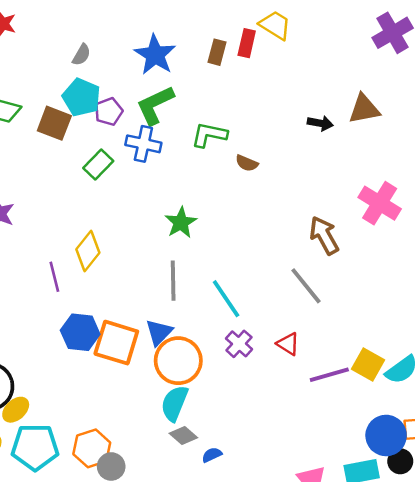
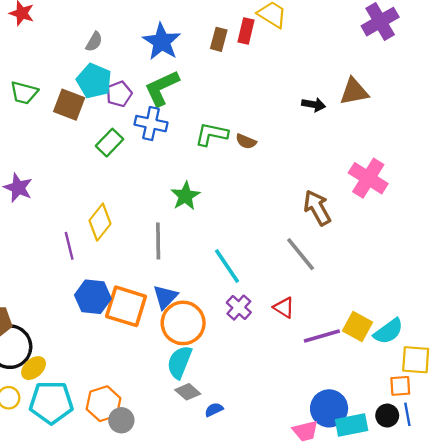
green L-shape: (209, 135) -> (212, 134), moved
gray line: (173, 281) -> (158, 241), moved
blue circle: (386, 435) -> (329, 408), moved

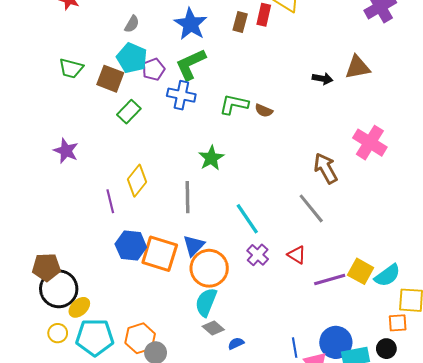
green rectangle: (109, 143) -> (129, 112), moved
blue line: (407, 414) -> (295, 348), moved

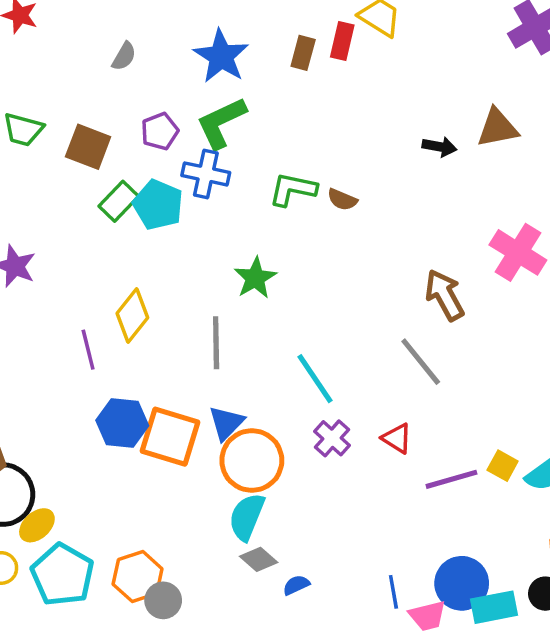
cyan pentagon: (132, 58) -> (158, 205), moved
yellow square: (361, 271) -> (503, 466), size x0.7
cyan pentagon: (95, 337) -> (63, 575), turned 30

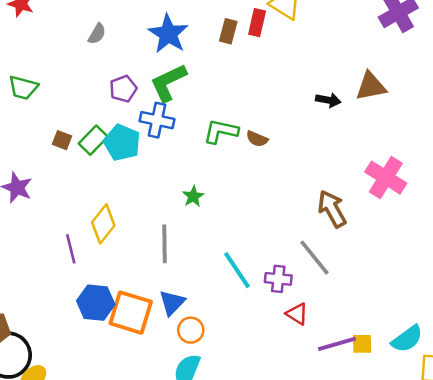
brown square: (88, 147) -> (62, 140), moved, size x0.6
green star: (255, 278) -> (193, 196), size x0.7
purple cross: (332, 438) -> (278, 279), moved, turned -36
orange circle: (252, 461) -> (191, 330), size x0.6
yellow square: (503, 466) -> (362, 344), moved, turned -30

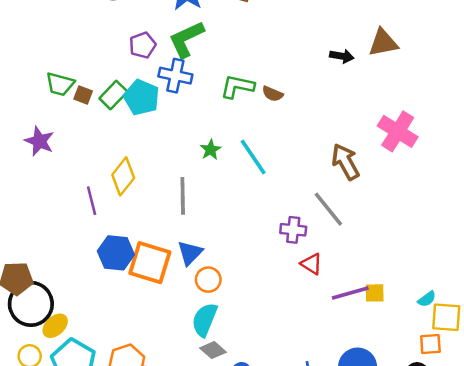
green trapezoid: (23, 88) -> (60, 84), moved
cyan line: (237, 270) -> (253, 157), moved
cyan semicircle: (407, 339) -> (427, 299), moved, size x0.6

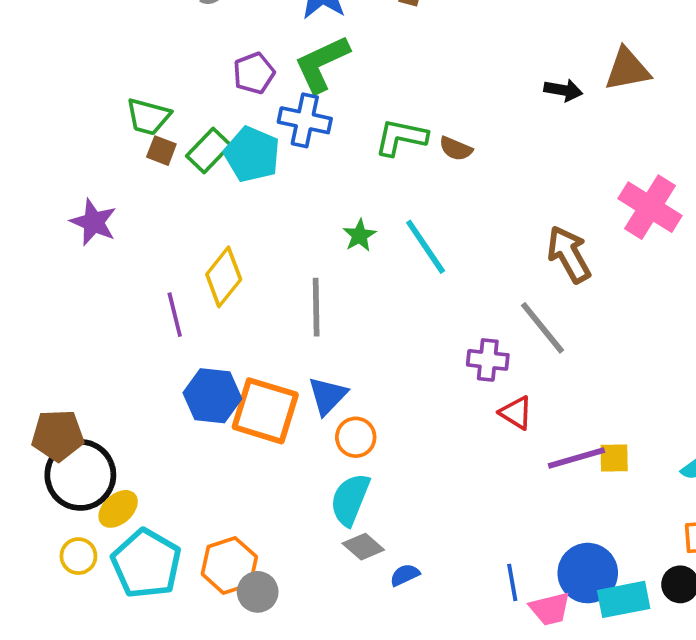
green trapezoid: (60, 84) -> (148, 117), moved

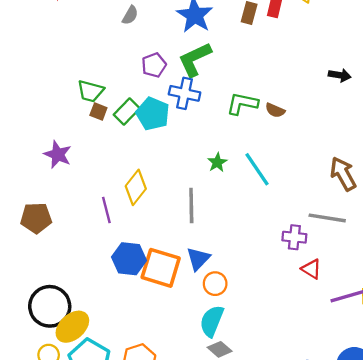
gray line: (542, 328) -> (327, 218), turned -42
brown pentagon: (58, 435) -> (36, 218), moved
yellow ellipse: (118, 509) -> (72, 327), size x1.4

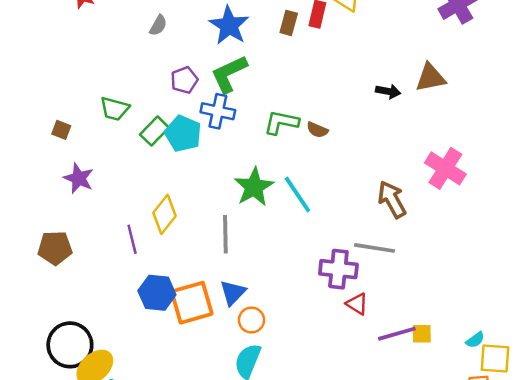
brown square: (98, 111) -> (61, 130), moved
green star: (217, 162) -> (254, 187), size x1.8
purple cross: (294, 237) -> (338, 269), size x1.4
orange square: (161, 268) -> (192, 303), turned -33

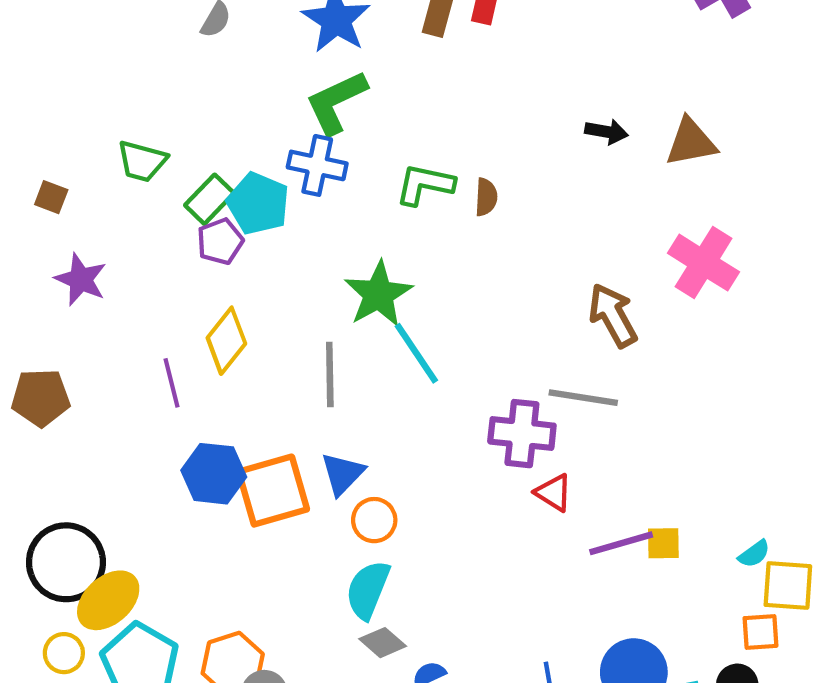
brown triangle: (430, 78) -> (691, 142), moved
purple pentagon: (184, 80) -> (220, 241), moved
brown semicircle: (317, 130) -> (486, 197), turned -110
cyan line: (297, 194) -> (416, 353), moved

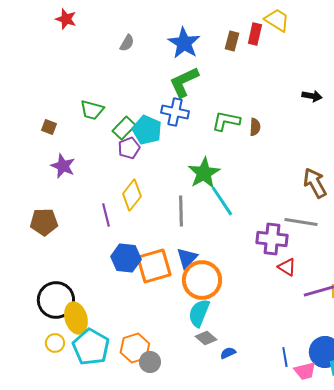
orange circle: (374, 520) -> (202, 280), size x1.8
yellow ellipse: (108, 600) -> (76, 318), turned -64

